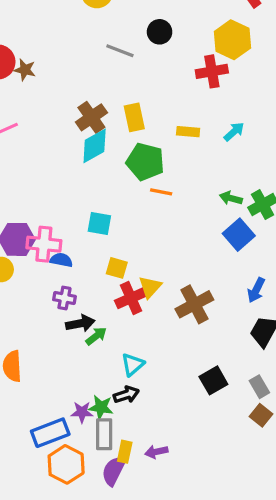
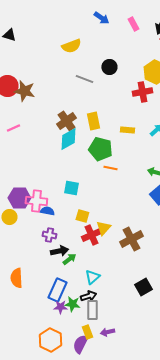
brown star: (25, 70) -> (24, 91), size x1.5
blue rectangle: (50, 433) -> (57, 290), moved, turned -45
gray rectangle: (104, 434) -> (92, 310), moved
yellow rectangle: (125, 452) -> (87, 332), turned -32

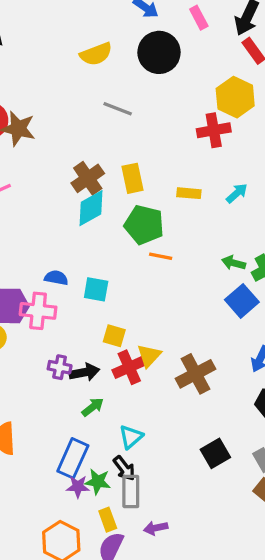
black circle: (109, 67) -> (159, 52), moved, size x1.6
blue semicircle: (47, 211) -> (56, 278), moved
black arrow: (59, 251) -> (84, 372), moved
black arrow: (88, 296) -> (124, 468), turned 70
yellow rectangle: (87, 332) -> (108, 520), moved

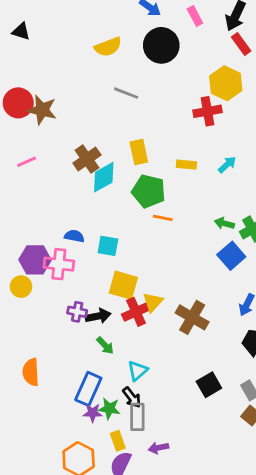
brown cross: (88, 178) -> (87, 159), moved
yellow square: (114, 336) -> (123, 285), size x1.5
brown cross: (195, 374) -> (192, 317), turned -32
green arrow: (93, 407) -> (105, 345), turned 84

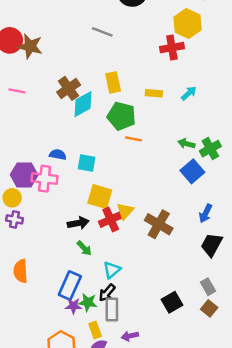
pink line: (27, 162) -> (17, 91), turned 35
purple cross: (77, 312) -> (15, 219), moved
black square: (209, 385) -> (172, 302), moved
black arrow: (132, 397) -> (107, 293), turned 78

